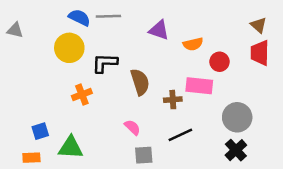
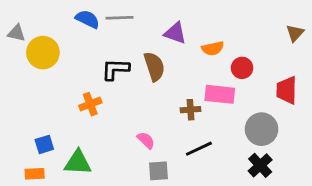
brown triangle: (259, 25) -> (295, 33), moved, turned 30
yellow circle: (69, 48) -> (43, 53), moved
red trapezoid: (260, 53) -> (287, 90), moved
brown semicircle: (140, 82) -> (154, 66), moved

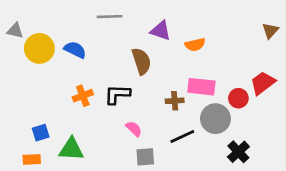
blue semicircle: (87, 19) -> (75, 50), moved
red circle: (242, 68) -> (238, 98), moved
black L-shape: (115, 69) -> (117, 94), moved
red trapezoid: (287, 90) -> (263, 83), turned 52
gray circle: (262, 129) -> (215, 119), moved

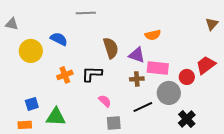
purple triangle: (161, 31) -> (137, 55), moved
yellow circle: (39, 48) -> (31, 51), moved

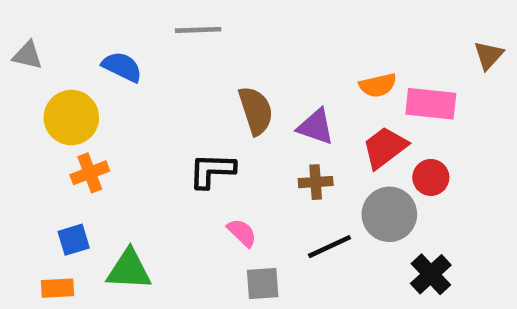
orange semicircle: (153, 35) -> (378, 85), moved
blue semicircle: (59, 39) -> (122, 67), moved
red trapezoid: (206, 65) -> (385, 147), moved
pink rectangle: (158, 68) -> (431, 104), moved
orange cross: (65, 75) -> (90, 173), moved

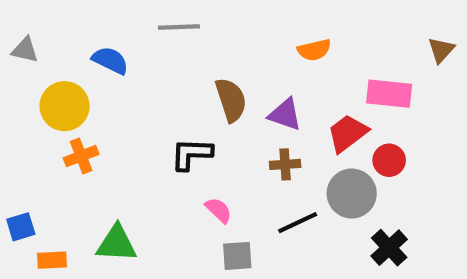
orange semicircle: (378, 85) -> (314, 50), moved
blue square: (74, 240) -> (21, 227), moved

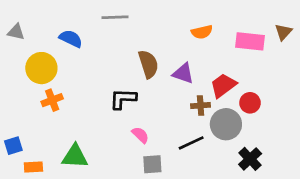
pink rectangle: (389, 94) -> (250, 41), moved
brown cross: (285, 164) -> (201, 105), moved

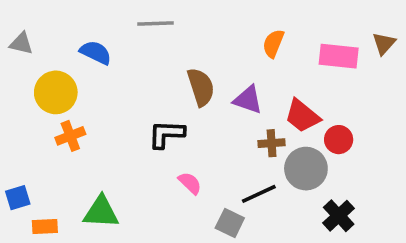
orange semicircle: (202, 32) -> (273, 43), turned 125
red trapezoid: (223, 85) -> (302, 116), turned -104
gray square: (152, 164) -> (230, 223), moved, turned 30

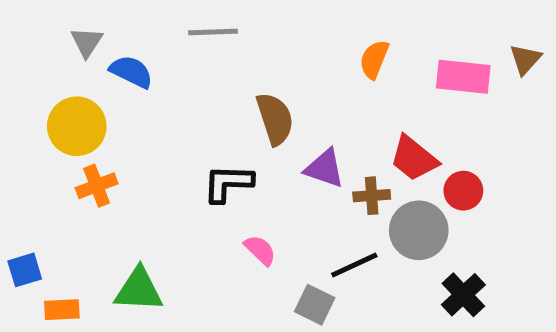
gray triangle: (21, 43) -> (87, 42), moved, turned 50
purple triangle: (248, 100) -> (325, 168), moved

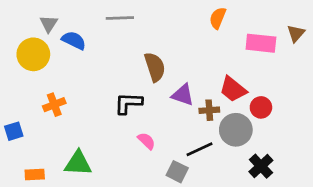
orange semicircle: (374, 59) -> (218, 18), moved
yellow circle: (77, 126) -> (33, 54), moved
blue square: (25, 270) -> (14, 131), moved

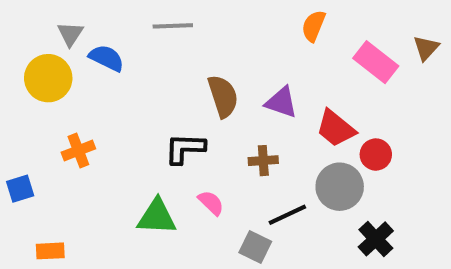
pink rectangle: (261, 43) -> (376, 62), turned 32
purple triangle: (183, 95) -> (281, 102), moved
brown cross: (209, 110) -> (263, 161), moved
green triangle: (78, 163) -> (157, 217), moved

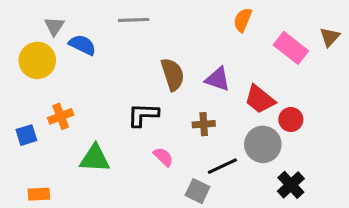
blue square: (20, 189) -> (26, 135), moved
green triangle: (157, 217) -> (95, 158), moved

